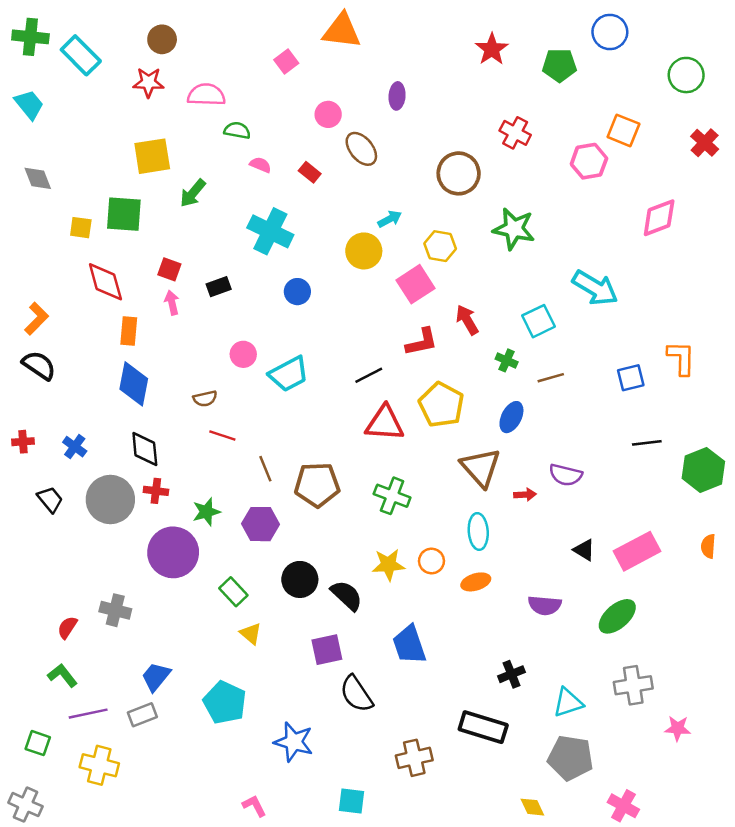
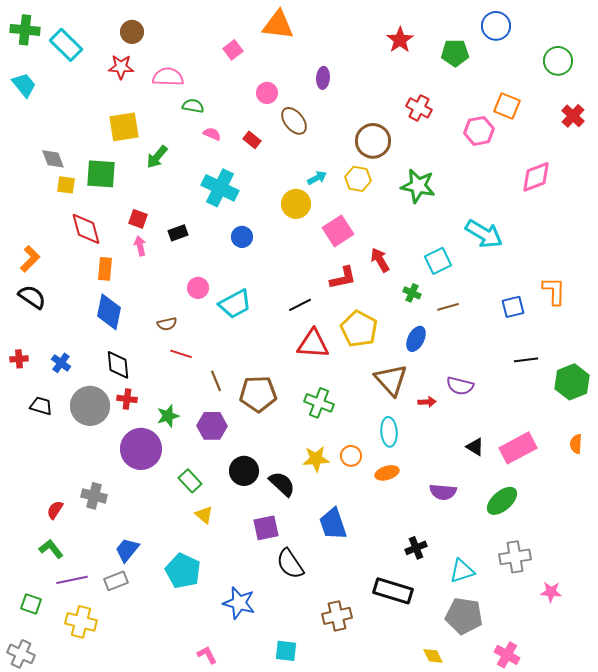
gray diamond: (38, 178) -> (53, 159), moved
yellow hexagon: (440, 246) -> (358, 179), moved
black trapezoid: (50, 499) -> (41, 406), turned -35

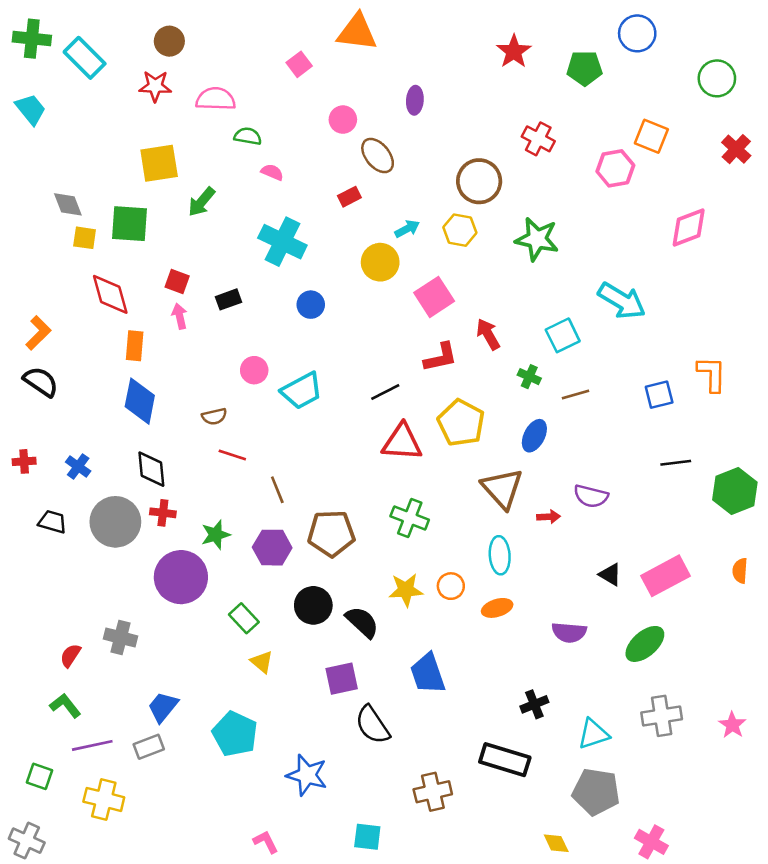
red rectangle: (252, 140) -> (349, 197), moved, turned -66
brown pentagon: (258, 394) -> (331, 533), moved
pink star: (551, 592) -> (732, 725), moved, turned 30

